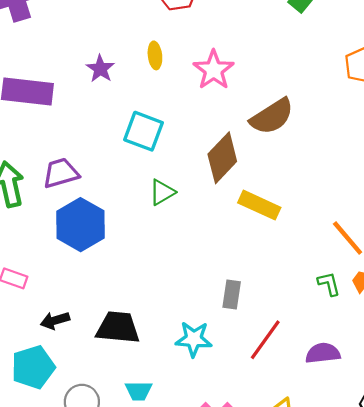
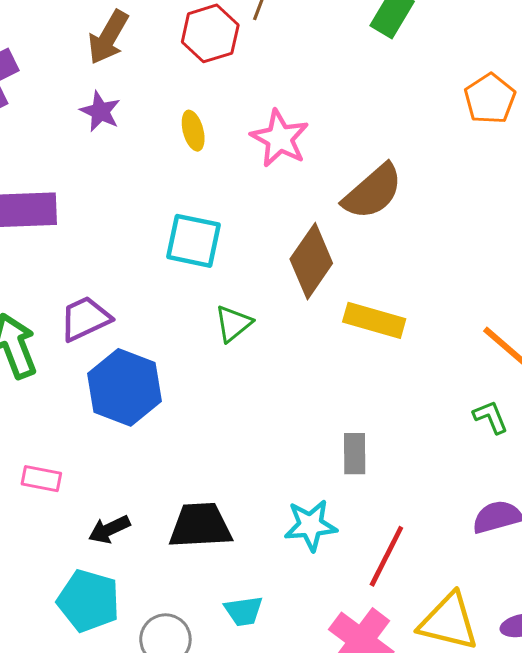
purple star: (100, 69) -> (100, 111), moved
red line: (265, 340) -> (386, 556), moved
cyan pentagon: (33, 367) -> (88, 601), turned -30

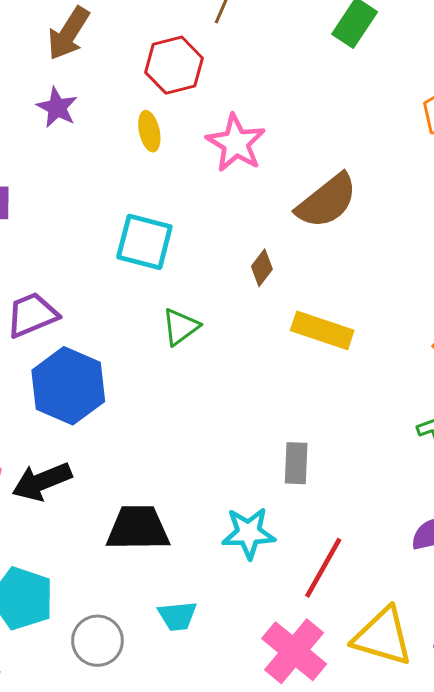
red hexagon: (210, 33) -> (174, 65), moved
brown diamond: (311, 261) -> (262, 268), size x0.5
black arrow: (109, 529) -> (42, 482), moved, size x1.4

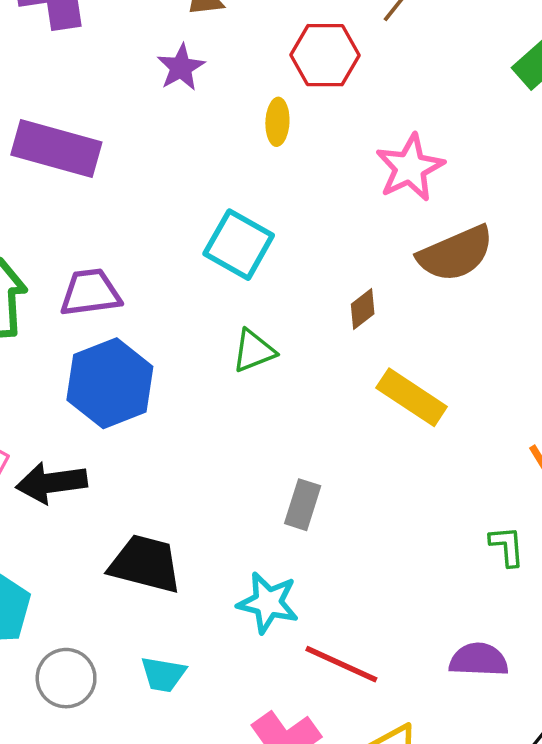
pink star: (236, 143) -> (410, 168), moved
gray rectangle: (296, 463) -> (303, 505), moved
red line: (323, 568) -> (341, 664), turned 70

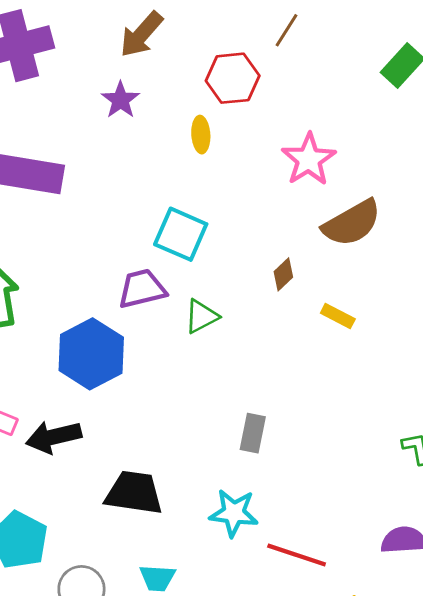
purple trapezoid: (90, 293) -> (142, 289), moved
yellow rectangle: (412, 397) -> (338, 316), moved, size x0.6

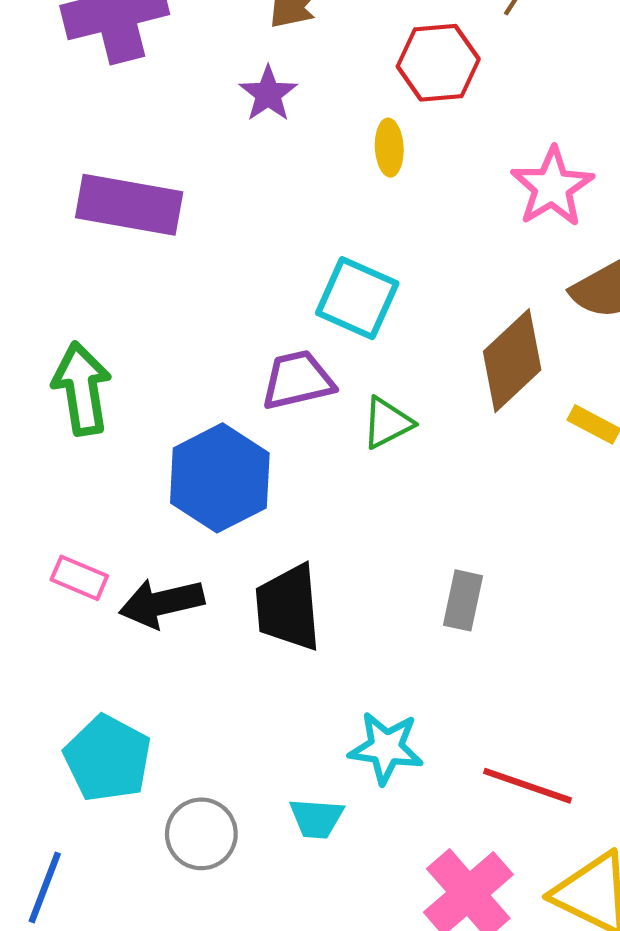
brown diamond: (283, 274) -> (512, 361), size x2.0
black trapezoid: (134, 493) -> (288, 608), moved, turned -104
cyan star: (234, 513) -> (386, 748), moved

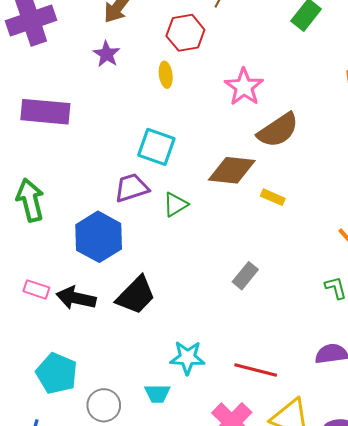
brown diamond: (512, 361) -> (232, 170), turned 54
gray rectangle: (463, 600) -> (245, 276), moved, turned 32
black arrow: (162, 603) -> (76, 298), turned 30
black trapezoid: (288, 608) -> (136, 295), turned -126

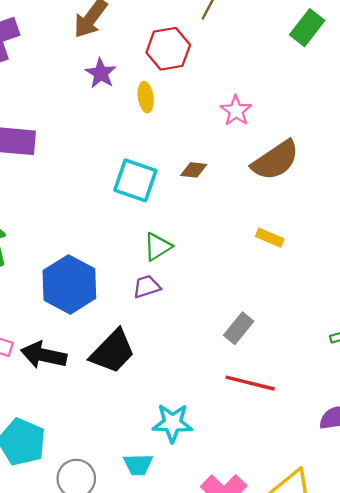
purple star: (107, 54) -> (101, 73), moved
pink star: (244, 87) -> (236, 111), size x0.7
brown diamond: (232, 170) -> (194, 170), moved, size x0.5
purple trapezoid: (132, 188) -> (147, 287), moved, size x0.7
red line: (256, 370) -> (250, 383), moved

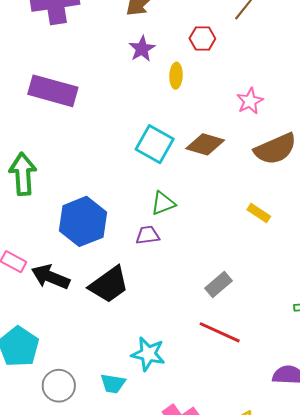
red hexagon: (168, 49) -> (202, 39), size x0.7
brown diamond: (194, 170) -> (205, 144), size x1.6

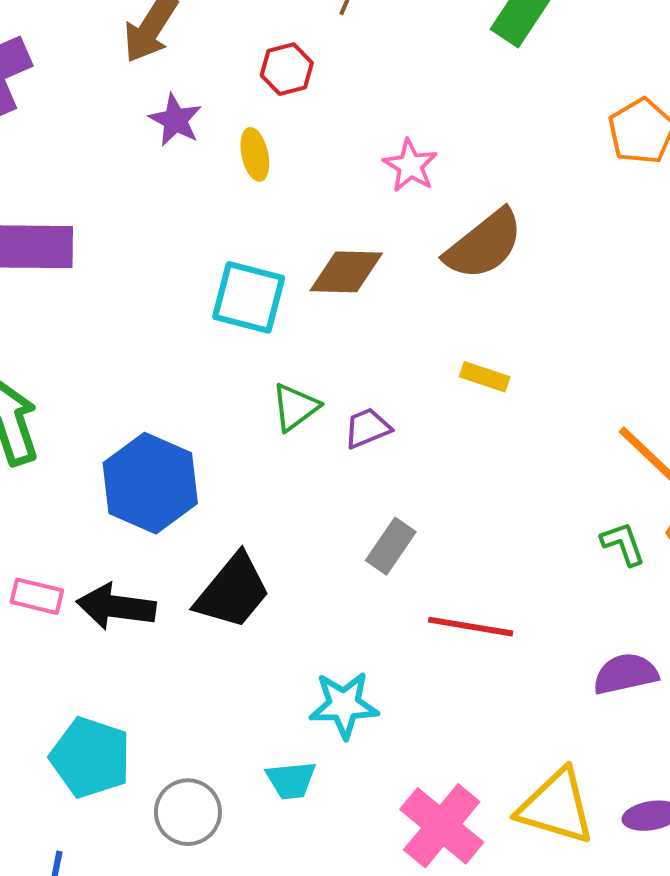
purple trapezoid: (148, 235) -> (367, 428), moved
gray rectangle: (218, 284) -> (391, 546), moved

